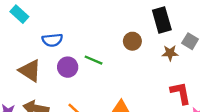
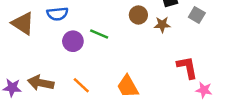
brown star: (170, 53) -> (162, 25), moved
brown triangle: (30, 71) -> (23, 23), moved

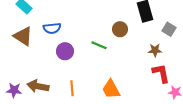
brown star: (162, 25) -> (155, 50), moved
green line: (99, 34) -> (99, 45), moved
orange line: (81, 85) -> (72, 88), turned 42

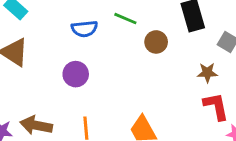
blue semicircle: (52, 28) -> (84, 29), moved
green line: (99, 45) -> (125, 19), moved

